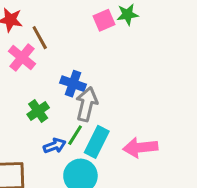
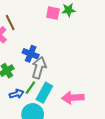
pink square: (104, 20) -> (53, 13), turned 32

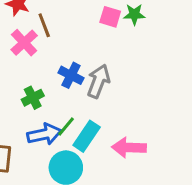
gray arrow: (39, 68) -> (98, 81), moved
blue arrow: (17, 94) -> (44, 134), size x1.5

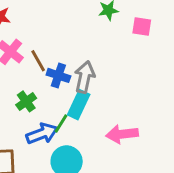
pink square: (110, 17) -> (142, 27), moved
brown line: (44, 25) -> (38, 61), moved
cyan rectangle: (87, 136) -> (79, 105), moved

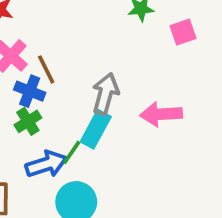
pink square: (142, 27) -> (183, 32), turned -30
blue cross: (58, 75) -> (30, 91), moved
pink arrow: (122, 134) -> (161, 114), moved

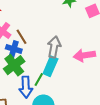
green cross: (28, 121) -> (14, 65), size x1.5
blue arrow: (46, 164) -> (26, 87), turned 110

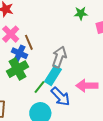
pink arrow: (84, 55) -> (87, 86), moved
blue arrow: (26, 87) -> (60, 97), moved, turned -50

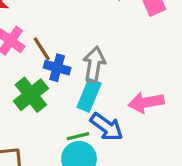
blue cross: (19, 53) -> (57, 68), moved
green line: (39, 87) -> (78, 136), moved, turned 48

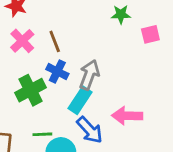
brown line: (42, 49) -> (55, 41), moved
green line: (78, 136) -> (42, 134), moved

